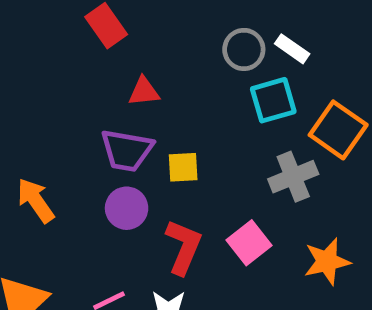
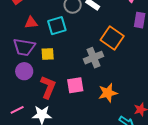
cyan square: (273, 100) -> (57, 26), moved
pink square: (249, 243) -> (75, 85), turned 30

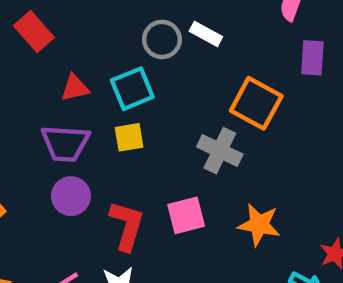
yellow square: (48, 54) -> (129, 137), moved
gray cross: (93, 58) -> (220, 151), turned -36
orange star: (108, 93) -> (259, 225), turned 30

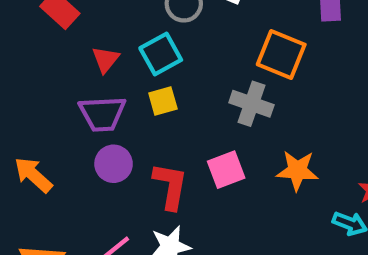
red triangle: (75, 88) -> (106, 59), turned -32

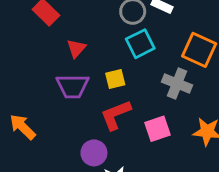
cyan square: (161, 54) -> (140, 44), moved
purple circle: (114, 164) -> (94, 153), moved
red L-shape: (170, 186) -> (116, 115), moved, turned -124

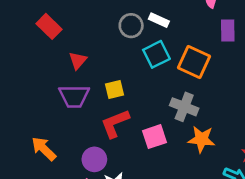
cyan square: (140, 44) -> (156, 54), moved
gray cross: (177, 84) -> (184, 107), moved
orange arrow: (23, 127) -> (44, 149), moved

